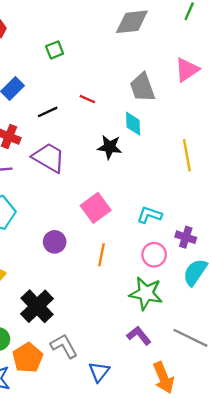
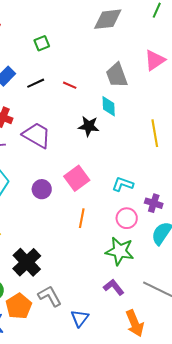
black line: (48, 112) -> (36, 83), moved
purple circle: (55, 242) -> (42, 189), moved

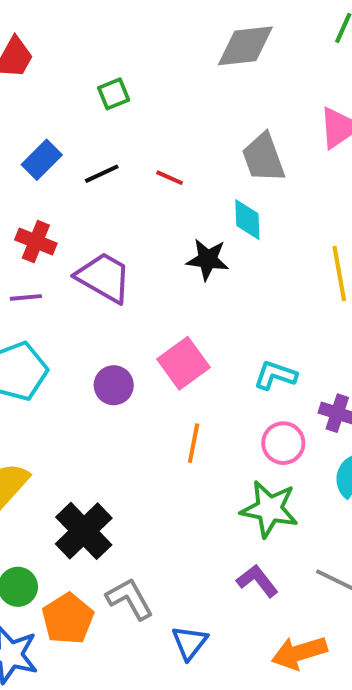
orange arrow: (135, 323) -> (299, 653), turned 96

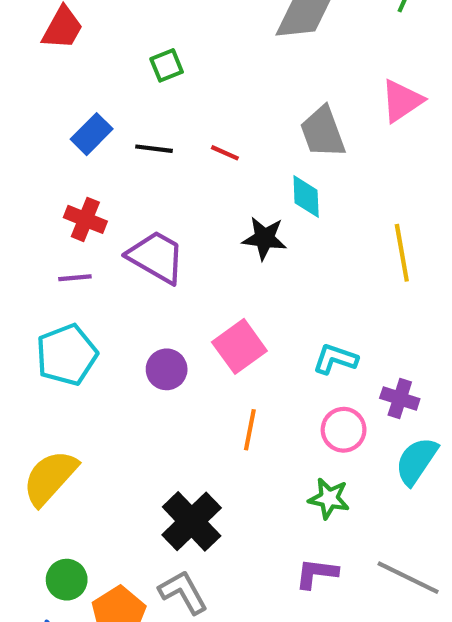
black line: (102, 174) -> (154, 149), turned 32
green star: (269, 509) -> (329, 498), size x0.7
black cross: (84, 531) -> (192, 521), moved
purple L-shape: (257, 581) -> (316, 573), turned -45

